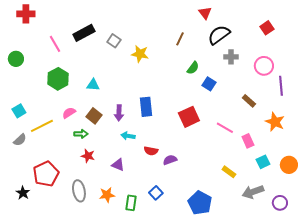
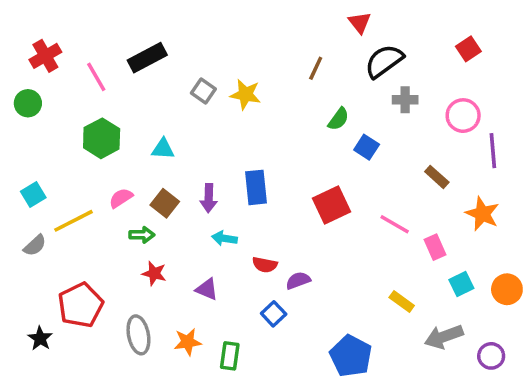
red cross: (26, 14) -> (45, 56), moved, turned -30
gray square: (114, 41) -> (203, 91), moved
blue square: (156, 193) -> (274, 314), moved

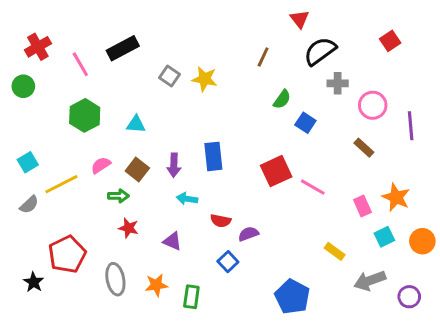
pink circle: (463, 116) -> (373, 105), moved
orange star: (482, 214) -> (396, 197), moved
pink line: (395, 224) -> (313, 187), moved

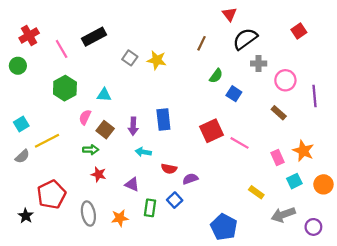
pink semicircle: (101, 165) -> (85, 117), moved, turned -32
green rectangle: (191, 297) -> (150, 208), moved

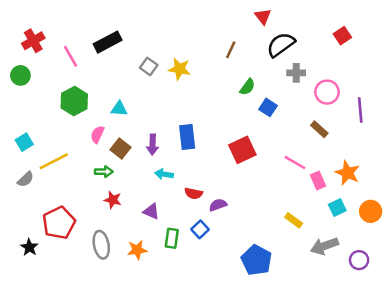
pink line: (240, 143) -> (295, 163), moved

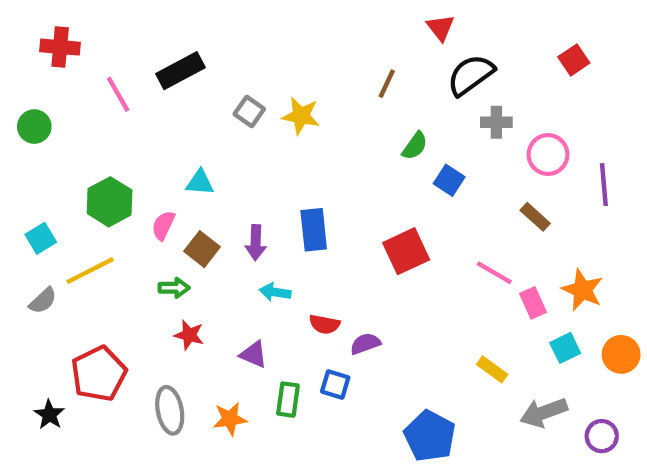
red cross: (33, 41) -> (60, 47), moved, turned 35
green hexagon: (74, 101) -> (110, 202), moved
blue square: (200, 229) -> (335, 384), turned -30

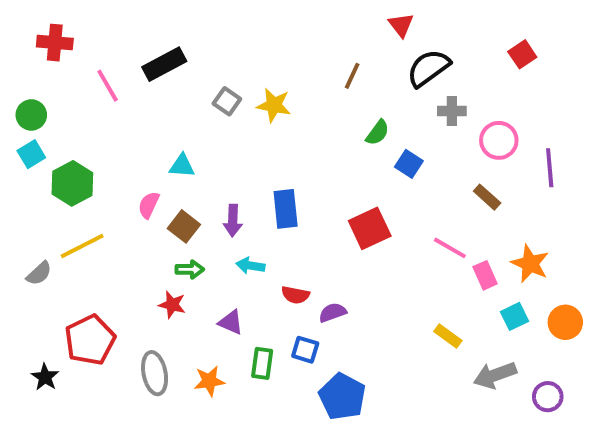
green hexagon: (110, 202) -> (72, 183), moved
cyan square: (41, 238) -> (31, 154), moved
green arrow: (174, 288) -> (190, 269), moved
blue pentagon: (430, 436) -> (342, 397), moved

